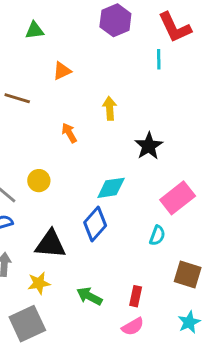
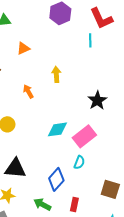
black star: (149, 146) -> (97, 100), moved
pink rectangle: (178, 198) -> (84, 136), moved
blue diamond: (95, 224) -> (56, 179), moved
cyan semicircle: (157, 236) -> (79, 162), moved

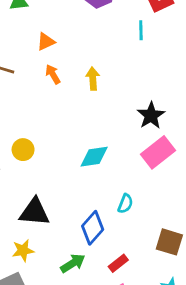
orange arrow: (28, 91) -> (53, 74), moved
pink rectangle: (84, 136) -> (158, 152), moved
green arrow: (42, 204) -> (73, 263), turned 120
red rectangle: (74, 204) -> (118, 263), turned 40

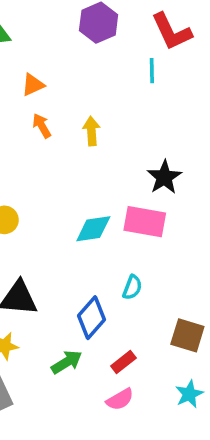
pink rectangle: (158, 152) -> (145, 222), moved, turned 48

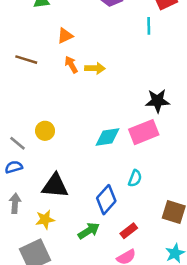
yellow arrow: (91, 131) -> (95, 68), moved, turned 96
black star: (164, 177) -> (158, 101), turned 30
pink rectangle: (145, 222) -> (144, 132), turned -32

